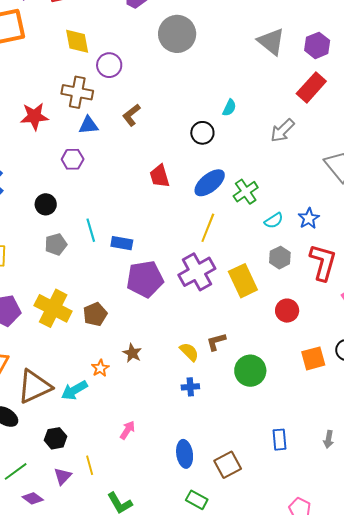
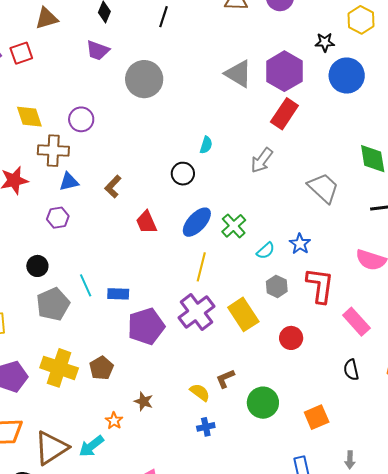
yellow diamond: (77, 41) -> (29, 117), moved
purple hexagon: (317, 45) -> (284, 71), size x1.5
brown L-shape: (131, 115) -> (113, 187), moved
gray pentagon: (56, 244) -> (53, 304), size x1.5
orange square: (313, 358) -> (317, 417), moved

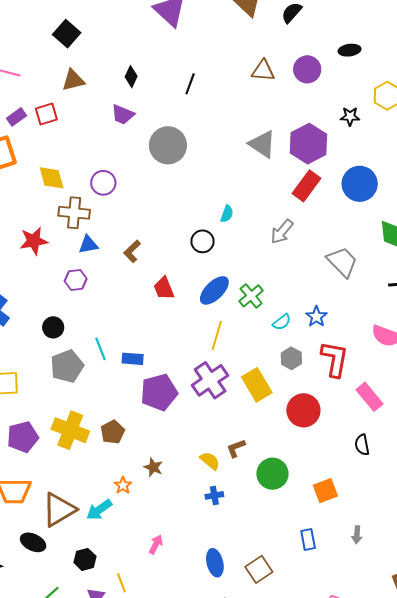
blue circle: (347, 76) -> (360, 184), moved
red circle: (291, 338) -> (303, 410), size x1.4

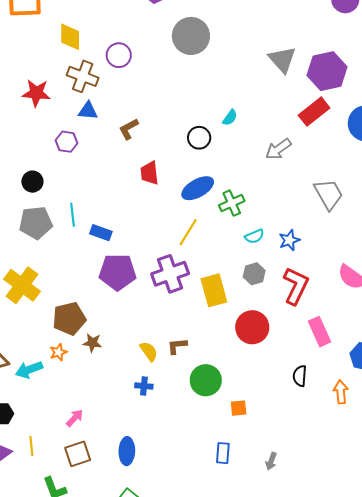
brown pentagon: (113, 432) -> (69, 319), moved, size x1.4
brown star: (153, 467) -> (92, 343), turned -30
orange square: (325, 491) -> (239, 408), moved, size x0.7
brown square: (259, 569) -> (78, 454), moved

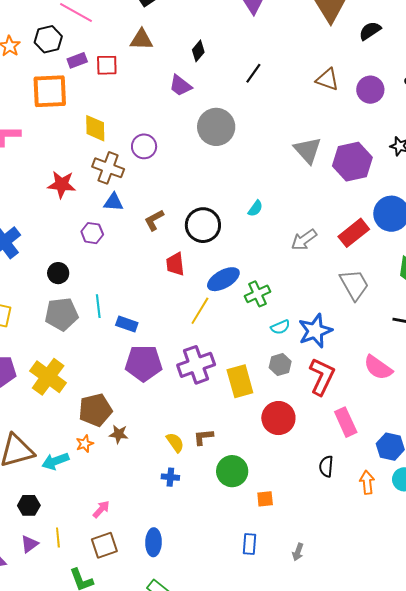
red rectangle: (314, 112) -> (354, 233), moved
black circle: (199, 138) -> (203, 225), moved, size x1.5
yellow line: (188, 232) -> (200, 311), moved
blue star: (289, 240) -> (315, 331), size x1.6

